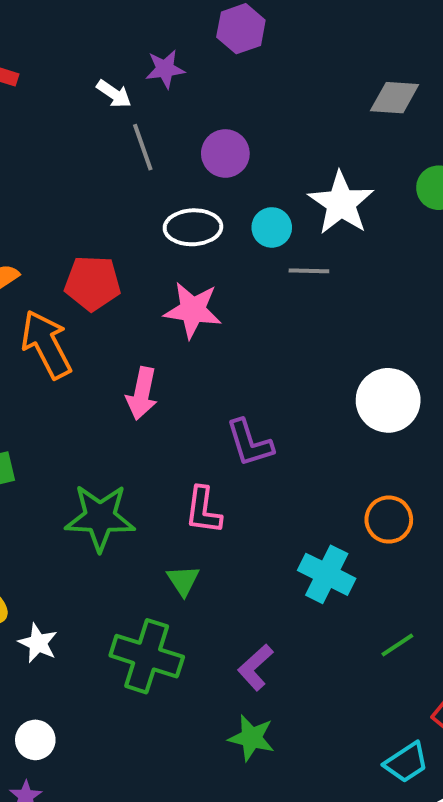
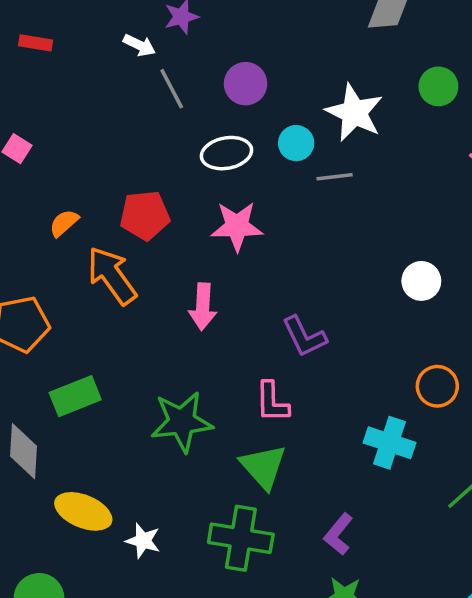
white circle: (388, 400) -> (421, 281), size x0.7
green triangle: (183, 580) -> (263, 467), size x1.6

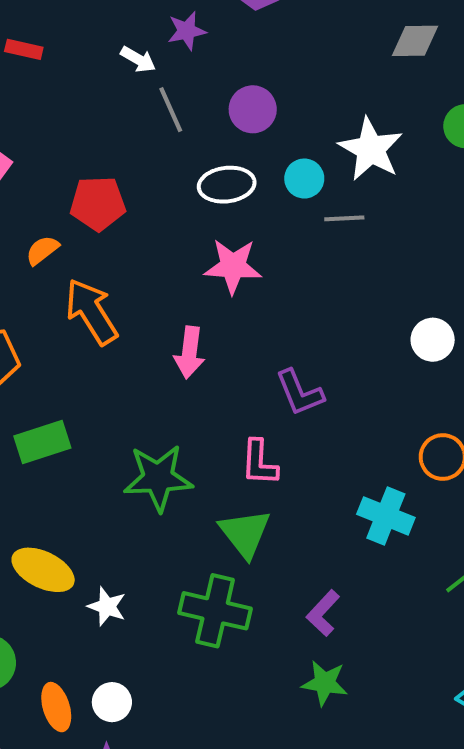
red pentagon: (145, 215) -> (98, 203), moved

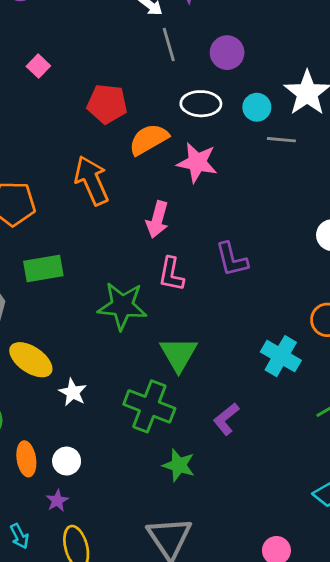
orange semicircle: (42, 250) -> (149, 139), moved, size x1.6
pink L-shape: (259, 463) -> (171, 274), moved
green star: (325, 683) -> (179, 465), moved

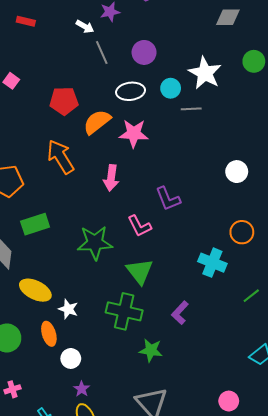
pink L-shape: (171, 274) -> (139, 226), moved, turned -30
orange ellipse: (26, 459) -> (49, 334), moved
purple star: (57, 501) -> (82, 389), moved

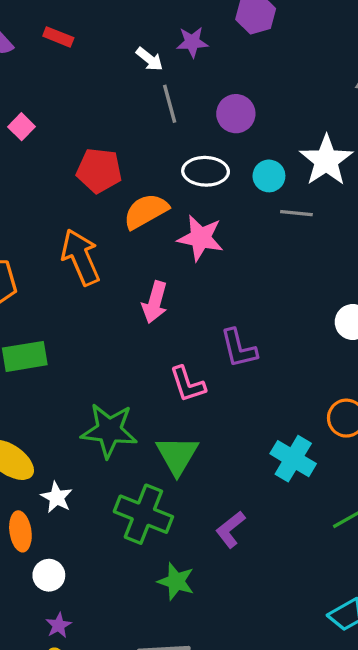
green star: (95, 243) -> (109, 430), moved

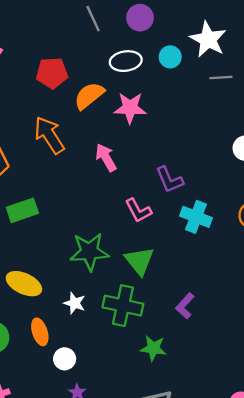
gray line: (296, 213) -> (221, 78), moved
pink arrow: (155, 302) -> (106, 158), turned 144
cyan cross: (293, 459) -> (196, 217), moved
white star: (57, 497) -> (75, 303), moved

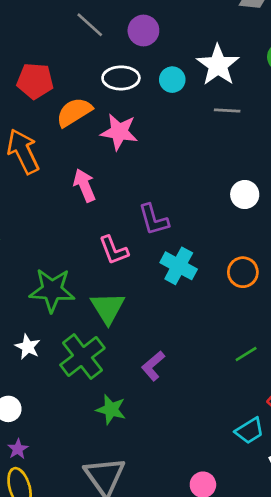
gray line: (93, 19) -> (90, 25), turned -30
green cross: (123, 306) -> (82, 357), turned 33

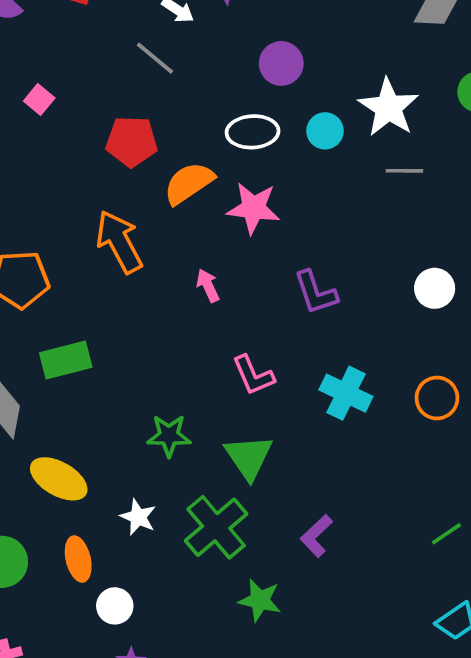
gray line: (90, 25) -> (155, 58), moved
pink arrow: (84, 185) -> (208, 286), size x0.7
purple L-shape: (154, 220) -> (316, 292), moved
green star: (52, 290) -> (169, 436), size x0.7
green line: (246, 354) -> (446, 534), moved

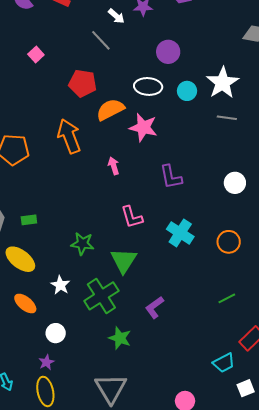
green rectangle: (66, 360) -> (29, 220), moved, size x0.6
green line: (446, 534) -> (227, 298), moved
orange ellipse: (78, 559) -> (25, 303), turned -45
white circle: (115, 606) -> (56, 333), moved

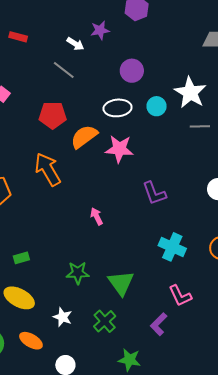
pink arrow: (114, 166) -> (97, 216), moved
pink L-shape: (132, 217) -> (180, 296), moved
green cross: (101, 296) -> (105, 321), size x0.7

